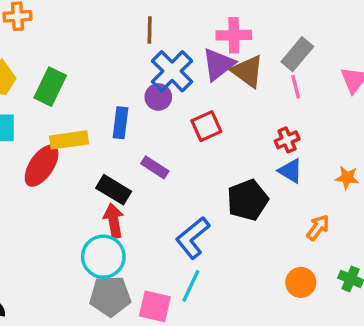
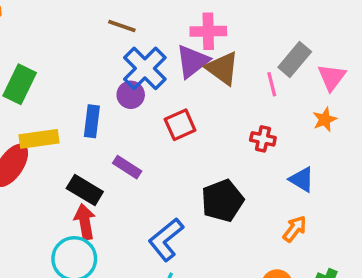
brown line: (150, 30) -> (122, 26), turned -72
gray rectangle: (297, 54) -> (295, 60), moved
red cross: (287, 140) -> (263, 139), turned 35
blue triangle: (290, 171) -> (302, 179), moved
orange star: (347, 178) -> (325, 119), moved, turned -30

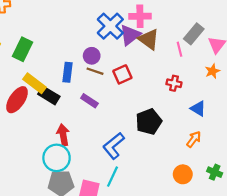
brown line: (122, 26) -> (95, 71), moved
blue cross: (145, 68) -> (110, 26), moved
yellow rectangle: (39, 139) -> (35, 83), turned 45
black rectangle: (85, 190) -> (49, 95), moved

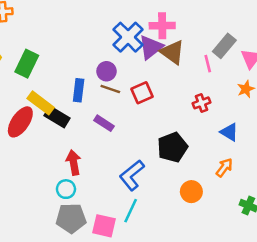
red cross: (174, 83) -> (201, 103), turned -32
cyan circle: (57, 158) -> (66, 189), size x0.6
orange circle: (183, 174) -> (191, 192), moved

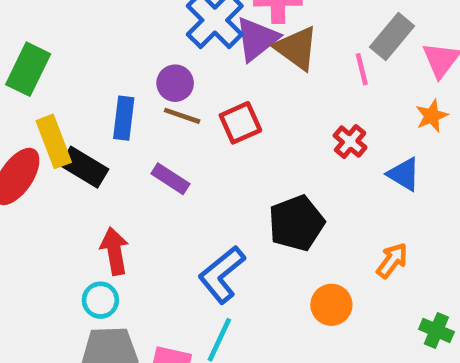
yellow rectangle: (41, 103) -> (54, 141), turned 32
red cross: (201, 103) -> (350, 141), turned -30
blue triangle: (229, 132) -> (404, 174), moved

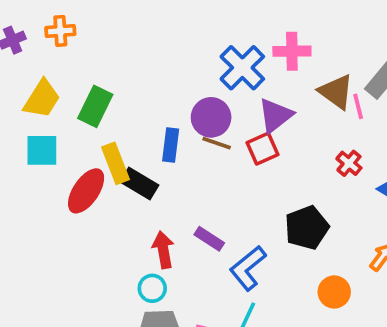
purple triangle: (257, 39) -> (275, 116), moved
brown triangle: (296, 48) -> (336, 92), moved
purple circle: (175, 83) -> (211, 117), size x1.4
purple rectangle: (170, 179) -> (209, 239), moved

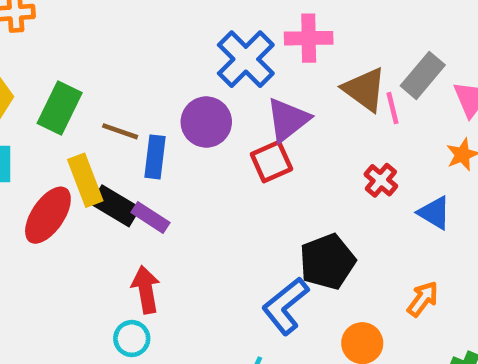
brown line: (217, 143) -> (120, 131), moved
purple rectangle: (209, 239) -> (150, 217), moved
blue L-shape: (248, 268) -> (285, 306), moved

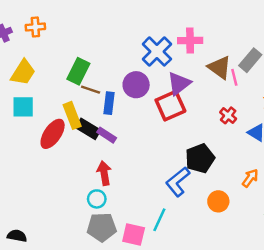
green rectangle: (60, 108) -> (78, 71), moved
red square: (271, 162) -> (170, 106), size x1.4

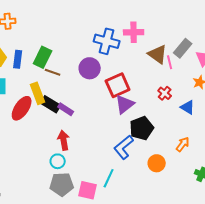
blue cross: (157, 52) -> (107, 41), turned -30
purple triangle: (179, 83) -> (125, 104), moved
blue rectangle: (109, 103) -> (18, 59), moved

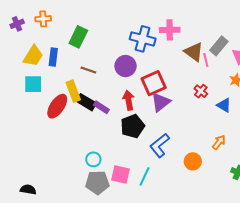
green rectangle: (43, 57) -> (78, 37), moved
black pentagon: (142, 128) -> (133, 126), moved
red arrow: (64, 140) -> (129, 100), moved
pink square: (88, 190) -> (120, 174), moved

